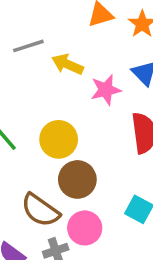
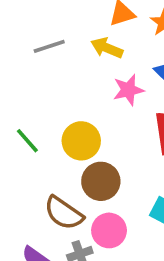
yellow arrow: (68, 64) -> (107, 48), moved

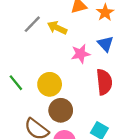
gray line: (49, 46) -> (32, 24), turned -30
yellow arrow: (107, 48) -> (57, 28), moved

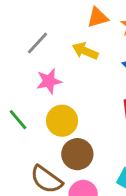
yellow arrow: (57, 28) -> (85, 51), moved
pink star: (81, 54) -> (49, 81), moved

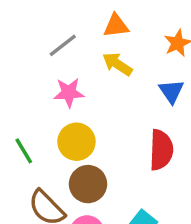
orange triangle: (98, 17) -> (116, 26), moved
green line: (18, 120) -> (24, 151), moved

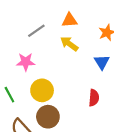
pink star: (69, 93) -> (26, 62), moved
red semicircle: (161, 150) -> (94, 98), size x0.7

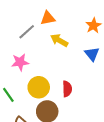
orange triangle: (70, 20) -> (48, 18), moved
red semicircle: (94, 98) -> (67, 89), moved

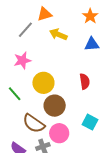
blue triangle: (92, 54) -> (92, 44), turned -49
red semicircle: (67, 89) -> (85, 81), moved

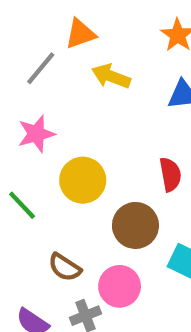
brown circle: (55, 106) -> (135, 225), moved
brown semicircle: (34, 123) -> (65, 267), size x0.7

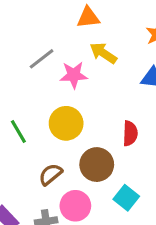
gray line: (41, 68) -> (42, 59), moved
pink star: (36, 134) -> (74, 75), moved
brown semicircle: (65, 267) -> (50, 174), moved, turned 95

